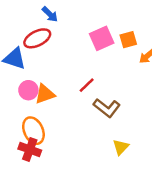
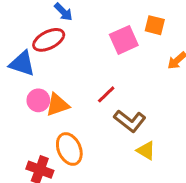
orange square: (128, 40) -> (155, 25), moved, turned 30
orange ellipse: (33, 131) -> (69, 149), moved
yellow triangle: (121, 147) -> (146, 150), moved, turned -42

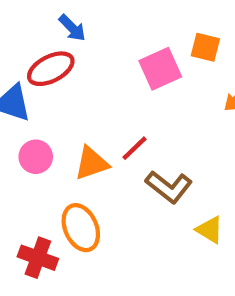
orange triangle: (57, 105) -> (92, 163), moved
yellow triangle: (146, 150) -> (210, 230), moved

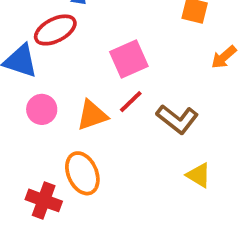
pink square: (160, 69) -> (129, 59), moved
brown L-shape: (169, 187) -> (177, 119), moved

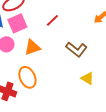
pink square: (129, 59) -> (17, 23), moved
red line: (131, 102) -> (52, 20), moved

